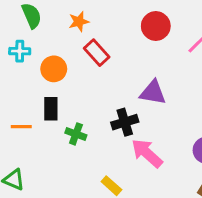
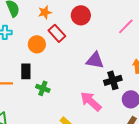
red circle: (156, 26) -> (81, 15), moved
orange circle: (54, 69) -> (37, 44), moved
black cross: (125, 122) -> (113, 80), moved

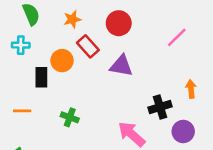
purple triangle: (95, 60) -> (121, 66), moved
black rectangle: (26, 71) -> (41, 77), moved

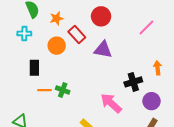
orange star: (72, 19) -> (57, 18), moved
black rectangle: (41, 77) -> (34, 68), moved
orange line: (22, 111) -> (44, 90), moved

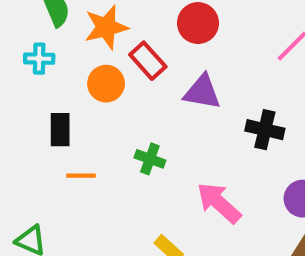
orange star: (57, 18) -> (106, 27), size x1.5
black cross: (133, 82) -> (265, 130), moved, turned 30
green cross: (63, 90) -> (150, 159), moved

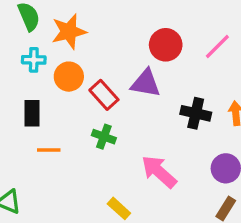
red circle: (198, 23) -> (166, 45), moved
cyan cross: (39, 59) -> (34, 60), moved
red rectangle: (148, 61) -> (104, 95), moved

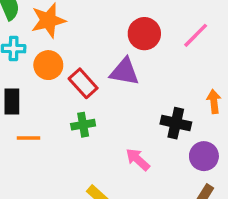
black cross: (196, 113) -> (176, 123), moved
green cross: (104, 137) -> (83, 125), turned -30
pink arrow: (159, 172) -> (138, 159), size x0.7

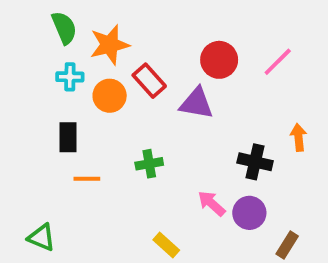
red rectangle: (83, 83) -> (149, 81), moved
purple circle: (204, 156) -> (249, 213), moved

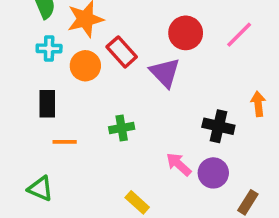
purple triangle: (196, 103) -> (165, 73), turned 36
green triangle: (42, 237) -> (40, 189), moved

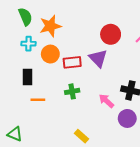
red rectangle: (122, 52) -> (72, 62), moved, turned -54
pink arrow: (179, 164) -> (106, 101), moved
green triangle: (40, 189) -> (15, 134), moved

